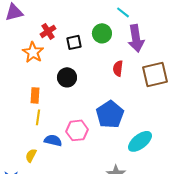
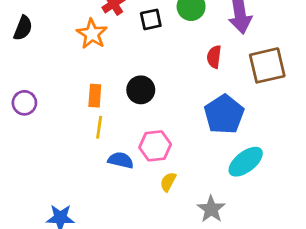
black circle: (67, 77) -> (141, 90), moved
blue pentagon: (110, 114) -> (224, 114), moved
yellow semicircle: (31, 155) -> (168, 182), moved

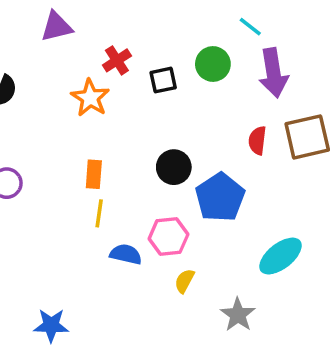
red semicircle: (214, 57) -> (257, 140), moved
black circle: (141, 90) -> (174, 167), moved
blue pentagon: (224, 114) -> (220, 197), moved

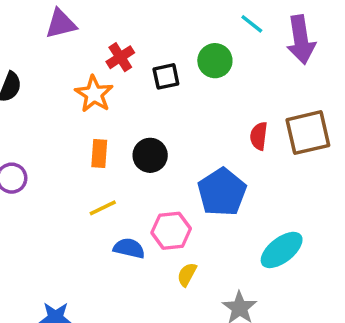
purple arrow: (273, 73) -> (301, 40), moved
black circle: (174, 167) -> (150, 155), moved
orange rectangle: (94, 174) -> (99, 154), moved
yellow line: (99, 213) -> (103, 208), turned 56

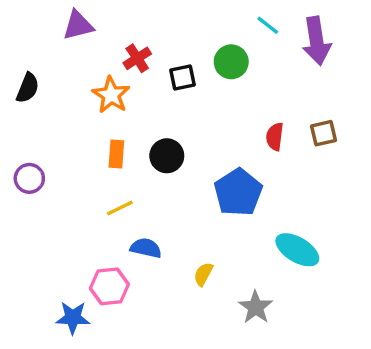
brown square: (308, 133) -> (323, 133), size x0.6
pink hexagon: (171, 231) -> (109, 286), moved
cyan ellipse: (282, 250) -> (297, 250), turned 69

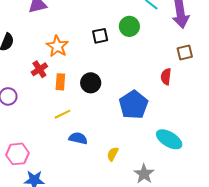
red cross: (137, 58) -> (39, 69), moved
brown square: (323, 133) -> (185, 53), moved
red semicircle: (275, 137) -> (166, 77), moved
pink hexagon: (109, 286) -> (17, 154), moved

